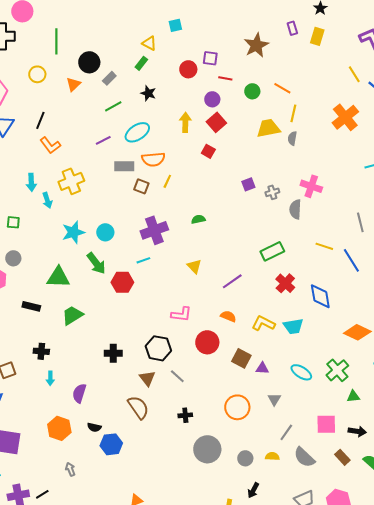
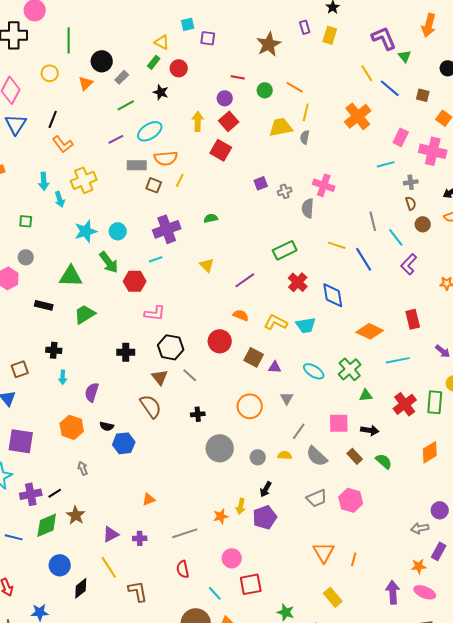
purple square: (210, 58) -> (208, 38), moved
red circle: (188, 69) -> (179, 68), moved
red square: (208, 151) -> (221, 150), size x1.5
pink L-shape: (181, 314) -> (155, 313), moved

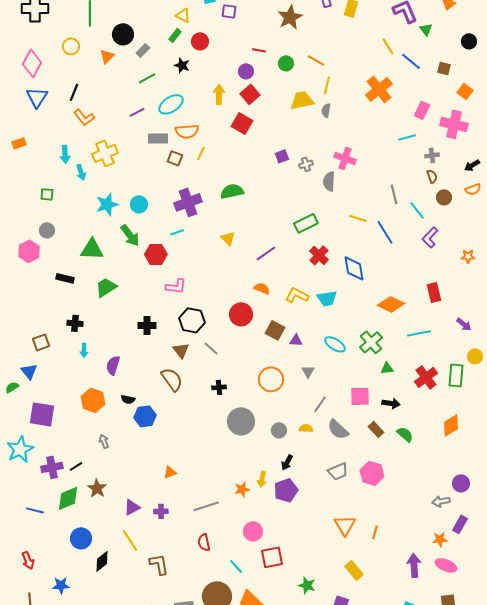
green semicircle: (211, 218) -> (232, 191), size x1.6

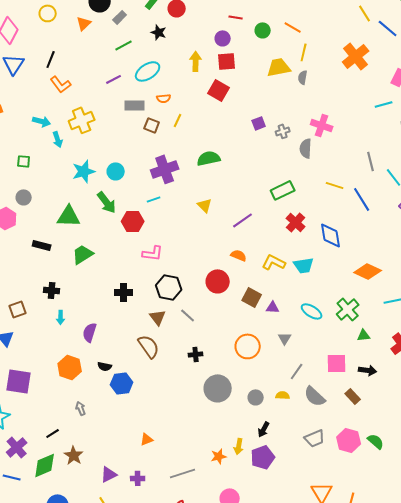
red square: (250, 94) -> (227, 61), turned 36
orange semicircle: (187, 131) -> (164, 98), size x0.6
cyan arrow: (65, 154) -> (42, 121), turned -72
green semicircle: (405, 434) -> (376, 441), moved
purple cross: (52, 467) -> (17, 447), moved, turned -30

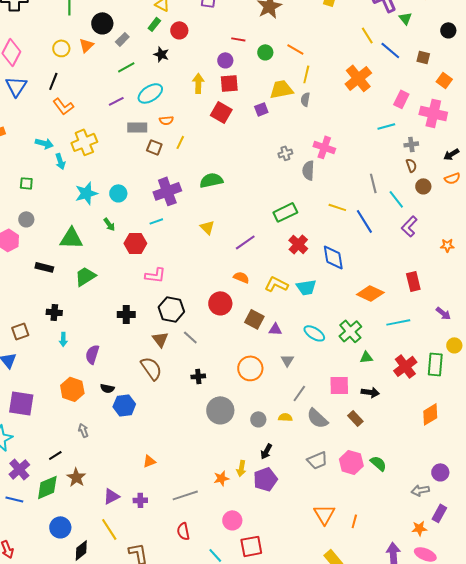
yellow circle: (48, 13) -> (61, 48), moved
purple square: (259, 123) -> (261, 109), moved
green arrow: (107, 202) -> (109, 224), size x0.6

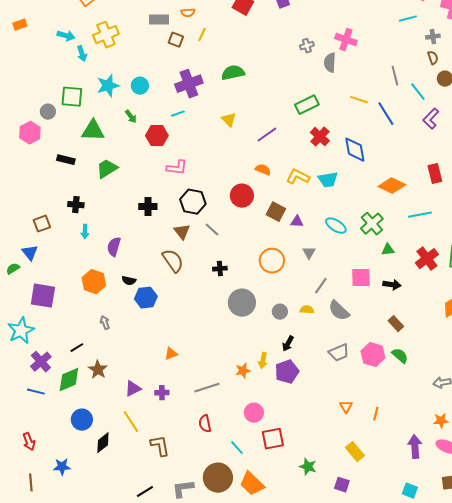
green square: (26, 183) -> (72, 97), moved, size x1.6
brown rectangle: (355, 418) -> (396, 324), moved
orange triangle: (324, 514) -> (346, 407), size x0.6

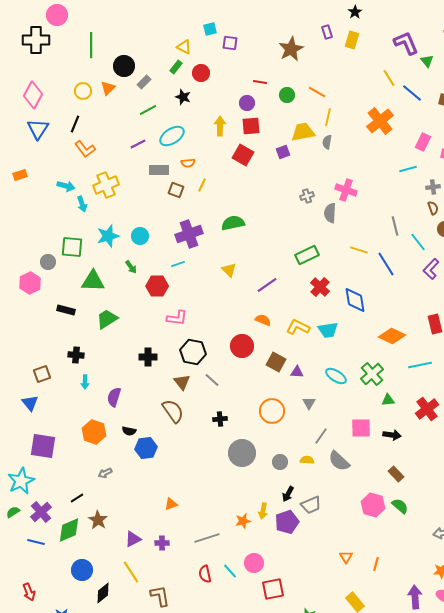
green semicircle: (13, 269) -> (13, 512), moved
gray arrow: (105, 323) -> (105, 473), turned -96
gray trapezoid: (339, 353) -> (311, 505), moved
cyan line: (237, 448) -> (230, 571), moved

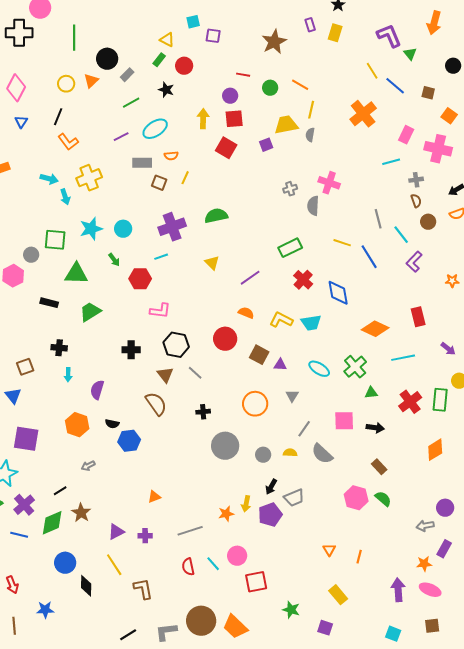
blue triangle: (38, 129) -> (21, 122), size x0.6
black diamond: (103, 593) -> (86, 586), turned -50

